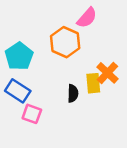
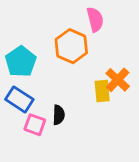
pink semicircle: (87, 18) -> (95, 19), turned -55
black semicircle: (73, 93) -> (59, 115), moved

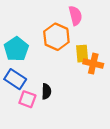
orange cross: (118, 80) -> (93, 64), turned -30
yellow rectangle: (102, 91) -> (82, 54), moved

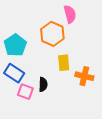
yellow rectangle: (82, 54) -> (64, 63), moved
orange cross: (93, 64) -> (84, 76), moved

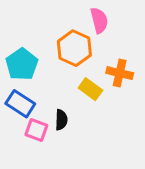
yellow rectangle: (64, 63) -> (90, 89), turned -49
orange cross: (84, 76) -> (120, 73), moved

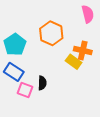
pink semicircle: (99, 20) -> (88, 14), moved
yellow rectangle: (90, 89) -> (74, 62), moved

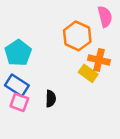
orange hexagon: (51, 33) -> (77, 36), moved
pink square: (25, 90) -> (19, 102), moved

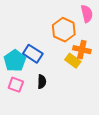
cyan pentagon: (18, 53) -> (15, 61), moved
blue rectangle: (17, 85) -> (33, 54), moved

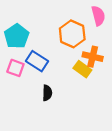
cyan pentagon: (15, 61) -> (17, 36), moved
pink square: (16, 85) -> (15, 68), moved

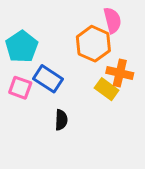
pink semicircle: (98, 16) -> (112, 20), moved

